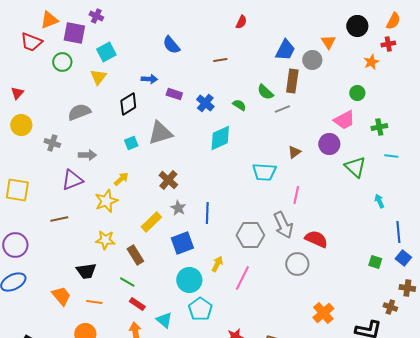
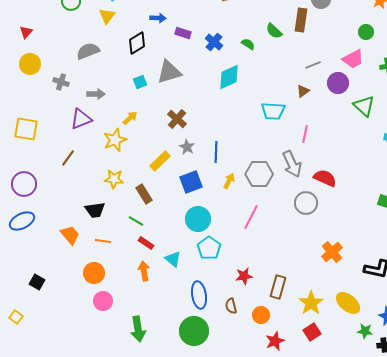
gray line: (282, 109) -> (313, 65), moved
brown line: (59, 219) -> (68, 158), turned -42
yellow arrow: (217, 264) -> (229, 181), moved

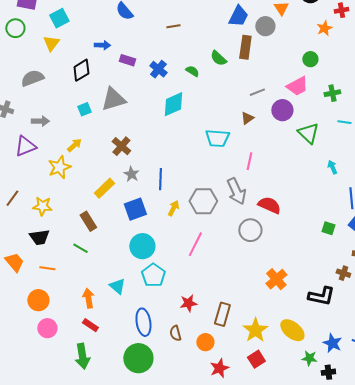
brown line: (68, 158) -> (12, 198), moved
yellow star: (114, 179) -> (42, 206), moved
red rectangle: (146, 243) -> (90, 325), moved

